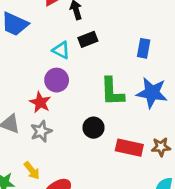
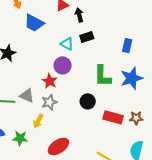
blue star: (152, 93) -> (132, 78), turned -30
yellow arrow: (32, 171) -> (38, 121), moved, turned 64

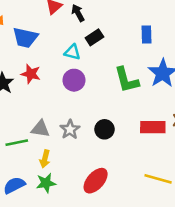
red star: (50, 81) -> (31, 74), moved
black circle: (88, 101) -> (104, 129), moved
yellow arrow: (38, 121) -> (45, 159), moved

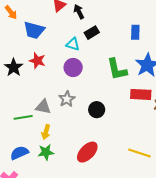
red rectangle: (153, 127) -> (141, 94), moved
gray star: (70, 129) -> (67, 99), moved

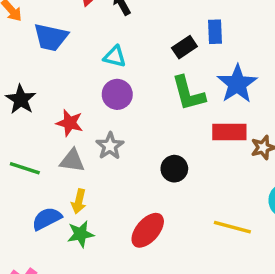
black rectangle: (92, 33) -> (184, 47), moved
red star: (37, 61) -> (70, 123), moved
black circle: (97, 110) -> (174, 169), moved
green line: (23, 117) -> (25, 168), moved, turned 30
blue semicircle: (19, 153) -> (47, 219), moved

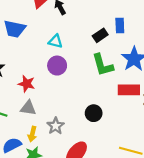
gray star: (110, 146) -> (56, 126), moved

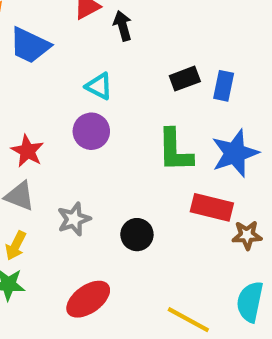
black rectangle: (100, 35) -> (185, 79), moved
gray star: (56, 126) -> (74, 219), moved

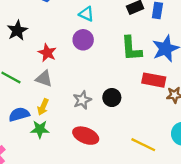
gray star: (74, 219) -> (82, 100), moved
red ellipse: (88, 299) -> (86, 136), turned 60

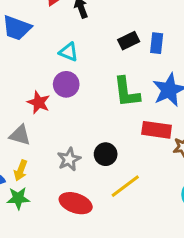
red star: (47, 53) -> (39, 102), moved
yellow line: (143, 145) -> (125, 186), moved, turned -60

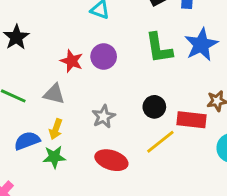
purple circle: (66, 84) -> (104, 57), moved
red rectangle: (157, 130) -> (192, 120), moved
black circle: (106, 154) -> (154, 107), moved

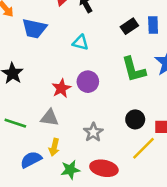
red star: (72, 61) -> (61, 88), turned 30
green star: (54, 157) -> (70, 170), moved

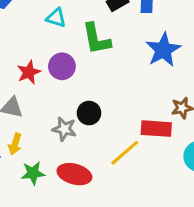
green L-shape: (134, 69) -> (96, 39), moved
black circle: (135, 119) -> (89, 113), moved
gray star: (93, 132) -> (64, 129), turned -30

